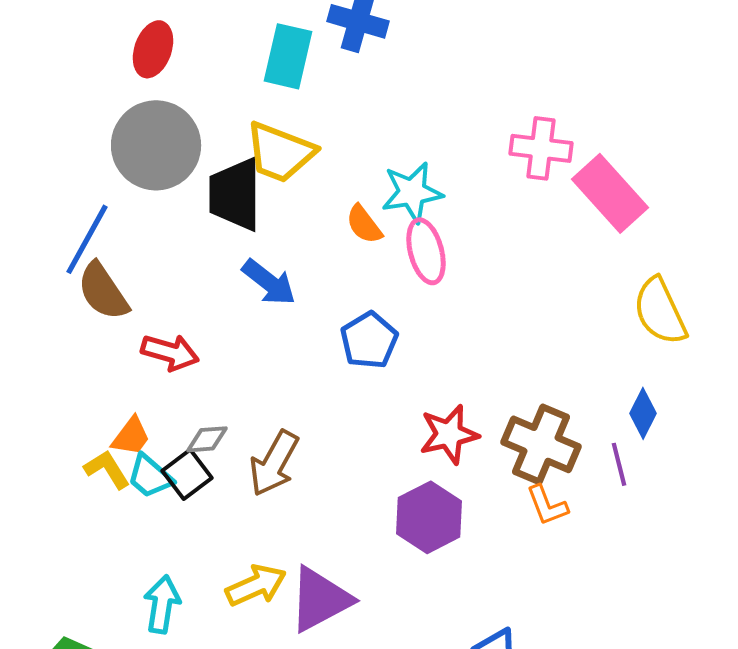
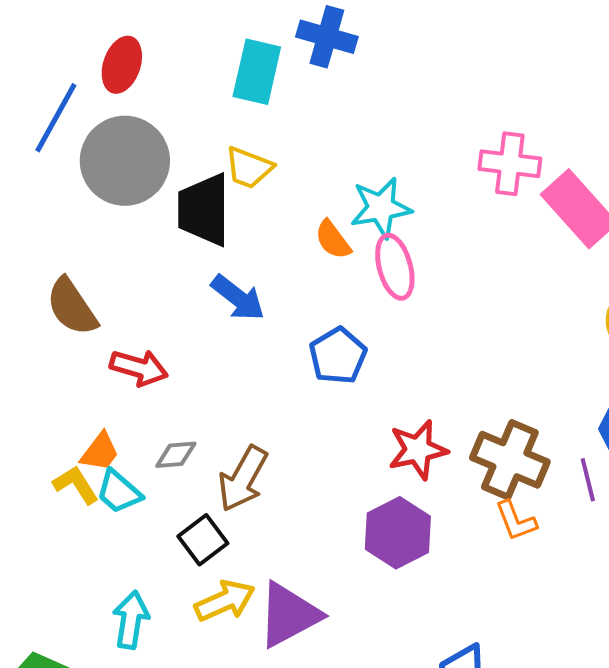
yellow trapezoid: (280, 152) -> (249, 168), size x0.7
blue line: (87, 239) -> (56, 118), moved
black square: (187, 474) -> (203, 540), moved

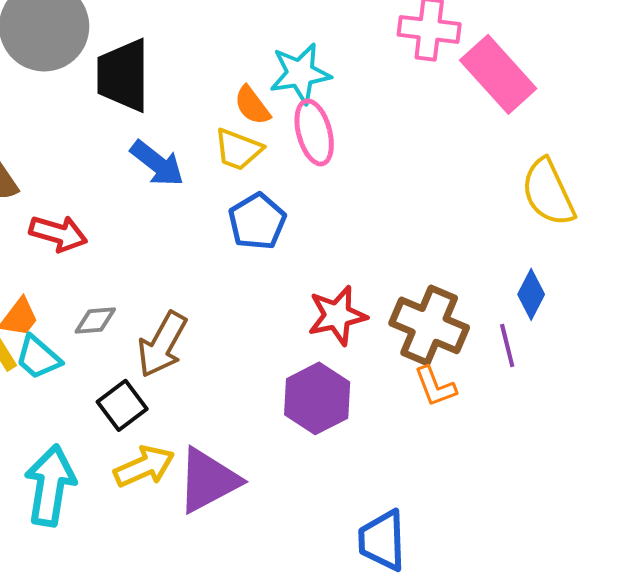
yellow trapezoid: (249, 168) -> (238, 149), moved
cyan arrow: (131, 620) -> (50, 485), size x1.4

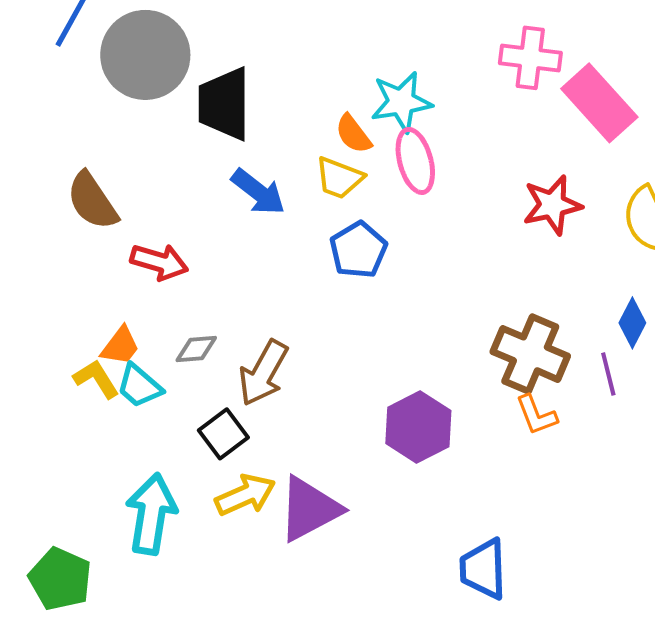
red star: (337, 315) -> (552, 205), moved

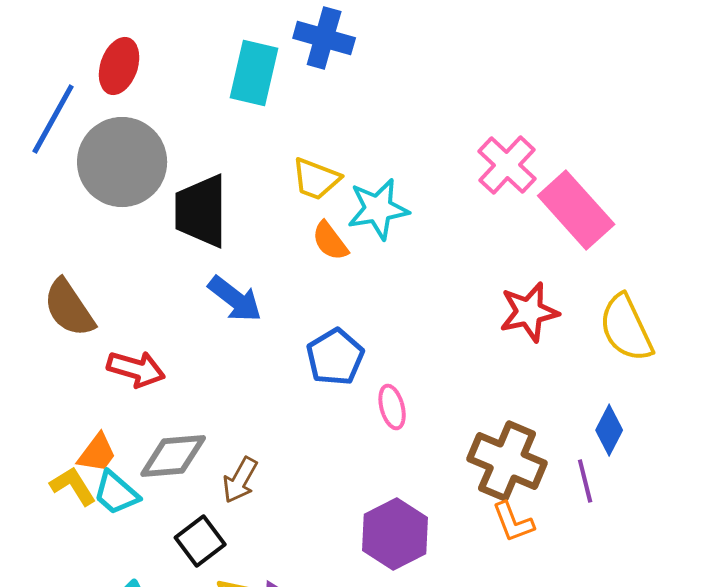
pink cross: (530, 58) -> (507, 165), turned 36
pink ellipse: (415, 161) -> (392, 407), moved, size x0.7
yellow trapezoid: (339, 178) -> (316, 179), moved
gray diamond: (196, 349) -> (173, 456), size x1.6
brown arrow: (263, 373) -> (240, 480), size x0.7

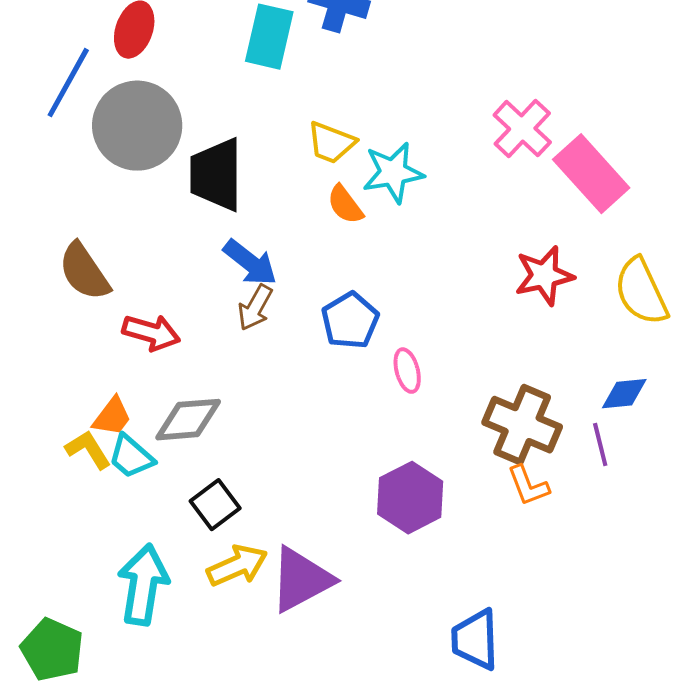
blue diamond: (609, 430) -> (624, 394), turned 57
brown arrow: (240, 480) -> (255, 308), moved

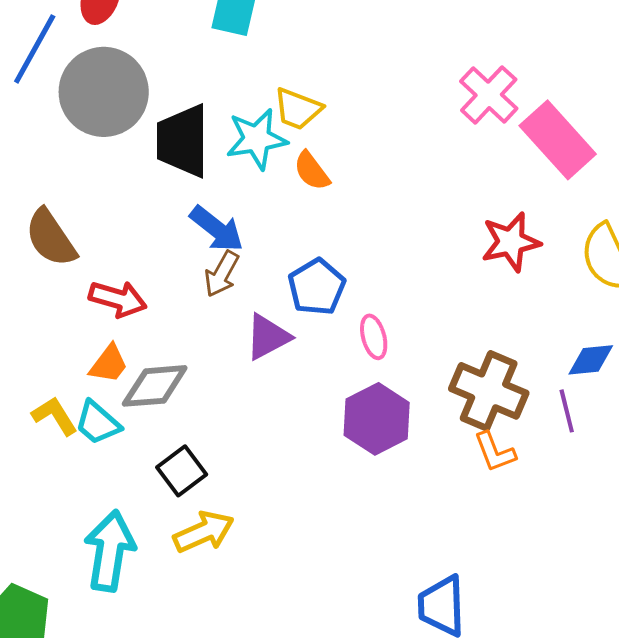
cyan star: (393, 173) -> (257, 139), moved
orange trapezoid: (112, 417) -> (109, 364), moved
purple hexagon: (410, 498) -> (377, 419), moved
purple triangle: (301, 580) -> (268, 337), moved, size x0.7

